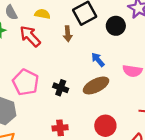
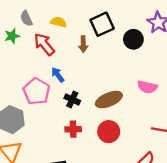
blue arrow: (98, 60) -> (58, 75), moved
red circle: (105, 126) -> (109, 132), moved
red cross: (60, 128) -> (73, 129), moved

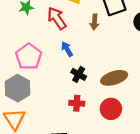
pink pentagon: (37, 91) -> (29, 57), moved

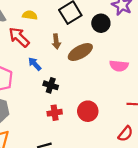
brown arrow: (94, 22) -> (56, 41), moved
brown ellipse: (114, 78) -> (80, 52), moved

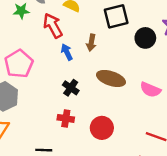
brown ellipse: (80, 52) -> (111, 78), moved, turned 30
blue arrow: (35, 64) -> (67, 52), moved

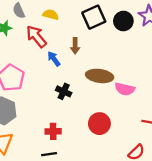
black circle: (145, 38) -> (123, 21), moved
pink semicircle: (150, 90) -> (125, 89), moved
red cross: (66, 118) -> (53, 131), moved

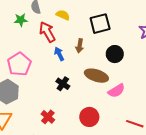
black circle: (123, 21) -> (115, 54), moved
pink semicircle: (125, 89) -> (116, 91), turned -54
red cross: (53, 131) -> (48, 117), turned 32

